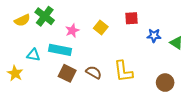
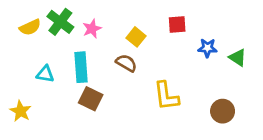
pink star: (72, 30) -> (92, 29), moved
cyan rectangle: (60, 50) -> (81, 67), turned 75
brown semicircle: (94, 72) -> (126, 63), moved
yellow star: (15, 73) -> (21, 111), moved

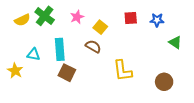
pink star: (92, 29) -> (77, 17), moved
blue star: (207, 48) -> (157, 20), moved
yellow star: (21, 111) -> (15, 71), moved

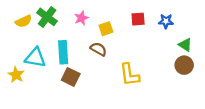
yellow square: (100, 27) -> (106, 29), turned 32
cyan triangle: (33, 54) -> (35, 58), size x1.5
brown circle: (164, 82) -> (184, 65), moved

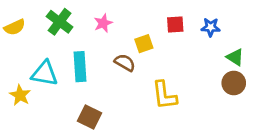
yellow semicircle: (24, 21) -> (15, 27), moved
yellow square: (106, 29) -> (144, 44), moved
brown square: (71, 77) -> (90, 117), moved

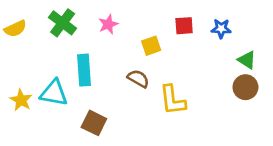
brown semicircle: (125, 63) -> (138, 79), moved
cyan triangle: (45, 73) -> (54, 93), moved

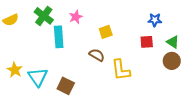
red square: (184, 26) -> (147, 42), moved
cyan rectangle: (84, 70) -> (59, 37), moved
cyan triangle: (54, 93) -> (38, 77), moved, turned 45

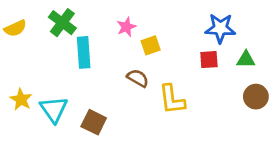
pink star: (76, 17) -> (126, 27), moved
blue star: (155, 20) -> (220, 28), size x1.5
green triangle: (173, 42) -> (246, 60), turned -32
brown circle: (172, 61) -> (256, 97), moved

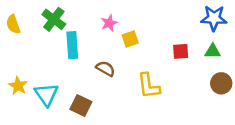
yellow semicircle: (15, 28) -> (13, 24), turned 96
blue star: (220, 28) -> (214, 18), moved
brown semicircle: (138, 78) -> (105, 69), moved

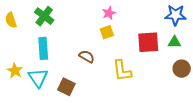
pink star: (109, 23) -> (109, 13), moved
cyan rectangle: (72, 45) -> (43, 48), moved
red square: (181, 51) -> (148, 42), size x1.6

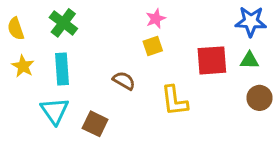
yellow star: (15, 71) -> (23, 66), moved

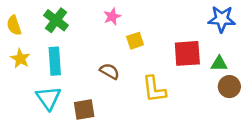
pink star: (156, 19) -> (112, 16), moved
green triangle: (249, 60) -> (219, 64), moved
brown square: (95, 124) -> (84, 110), turned -35

